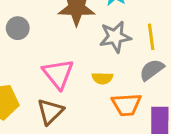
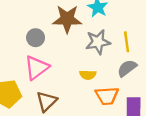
gray circle: (18, 28) -> (36, 38), moved
pink triangle: (58, 74) -> (37, 68), moved, turned 32

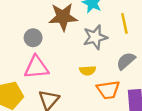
yellow line: (127, 42) -> (124, 23), moved
pink triangle: (37, 68) -> (36, 67), turned 36

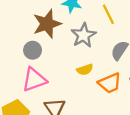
gray circle: (33, 38) -> (33, 50), moved

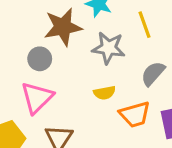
gray star: (84, 35) -> (109, 48), turned 30
pink triangle: (34, 80) -> (37, 98), turned -32

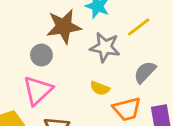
yellow line: (144, 25) -> (139, 27), turned 70
yellow semicircle: (105, 93) -> (100, 88), turned 30

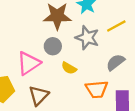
gray circle: (41, 55) -> (53, 46), moved
yellow semicircle: (100, 88) -> (69, 68), moved

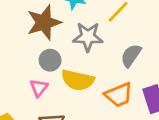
pink triangle: (29, 63) -> (39, 88), moved, size x0.6
yellow semicircle: (69, 68) -> (78, 80), size x1.6

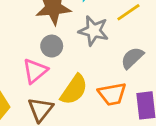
yellow semicircle: (78, 80) -> (74, 90), moved, turned -80
pink triangle: (39, 88) -> (35, 71), size x1.4

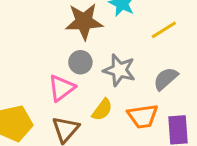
gray star: (94, 31) -> (119, 70), moved
yellow semicircle: (74, 90) -> (102, 110), size x0.7

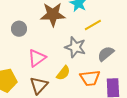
yellow line: (164, 30) -> (93, 25), moved
gray circle: (80, 62) -> (19, 29), moved

